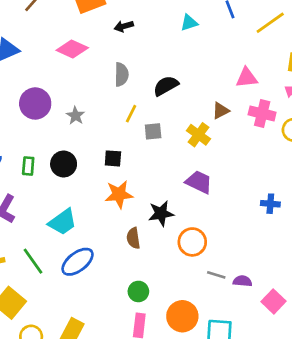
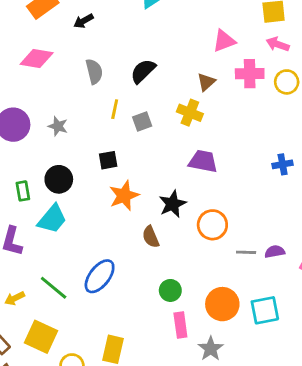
cyan trapezoid: (63, 222) -> (52, 219), moved

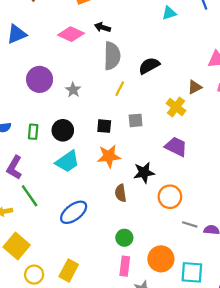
black arrow: (84, 21) -> (103, 27), moved, turned 32
gray semicircle: (94, 71) -> (112, 56), size x1.4
gray square: (142, 121) -> (136, 120), moved
cyan trapezoid: (52, 219) -> (67, 162), moved
green line: (54, 288) -> (30, 196), moved

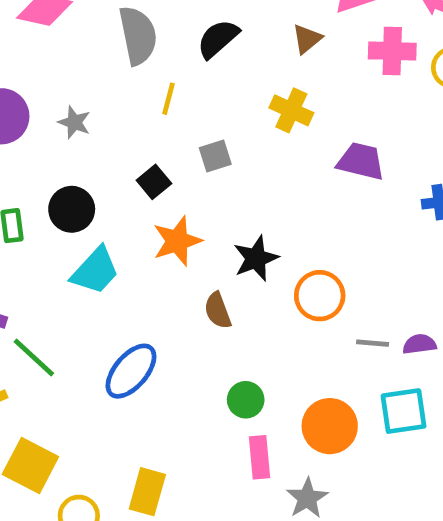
brown triangle: (195, 87) -> (307, 39), moved
black square: (104, 126) -> (154, 182), turned -32
purple trapezoid: (176, 147) -> (361, 161), moved
cyan square: (192, 272) -> (404, 411), moved

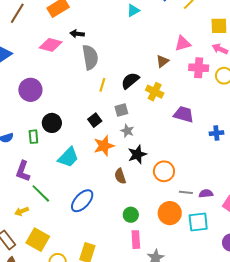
black semicircle: (218, 39) -> (130, 81), moved
gray star: (74, 122) -> (127, 131), moved
black circle: (72, 209) -> (52, 123), moved
orange circle: (330, 426) -> (170, 213), moved

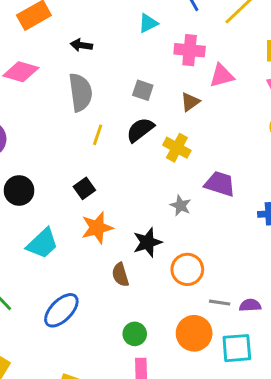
black arrow: (77, 34) -> (81, 45), moved
pink cross: (199, 68) -> (190, 50), moved
gray square: (121, 110) -> (143, 90), moved, turned 32
gray star: (127, 131) -> (181, 206), moved

